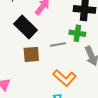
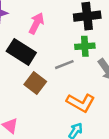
brown square: (31, 54) -> (35, 83), turned -36

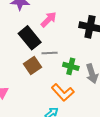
green cross: (85, 46) -> (71, 66), moved
gray line: (64, 65) -> (50, 53), moved

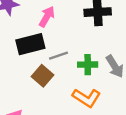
black rectangle: (30, 38) -> (30, 44), turned -50

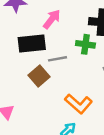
green cross: (88, 65) -> (85, 44), moved

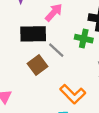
gray line: (57, 59) -> (56, 50), turned 48

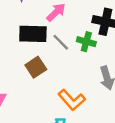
gray line: (56, 50) -> (61, 42), moved

